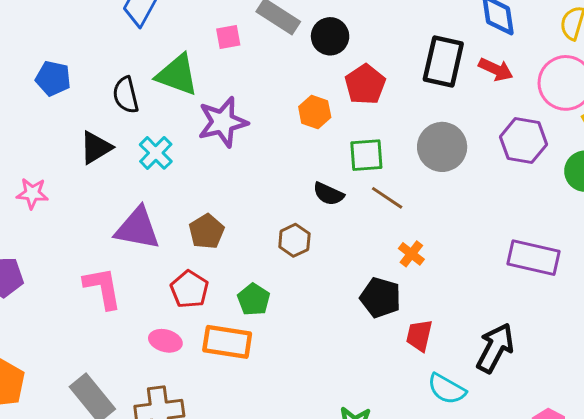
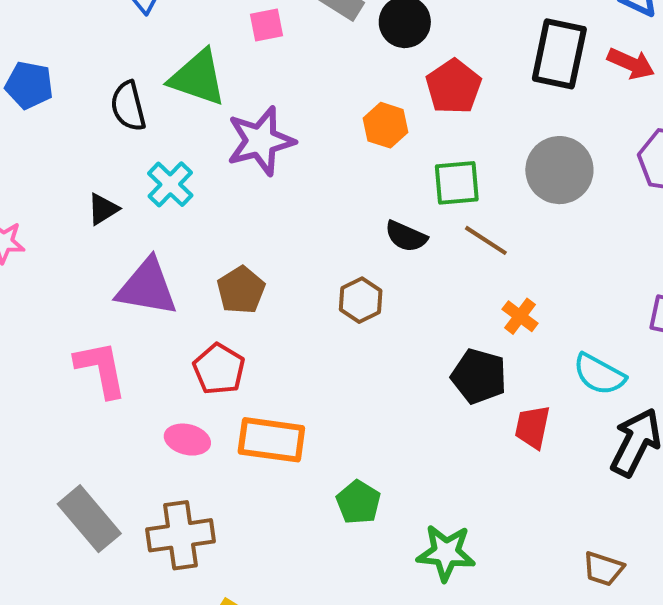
black triangle: (96, 148) -> (103, 209), moved, size x0.7
green pentagon: (254, 299) -> (358, 502), moved
cyan semicircle: (447, 389) -> (599, 374), moved

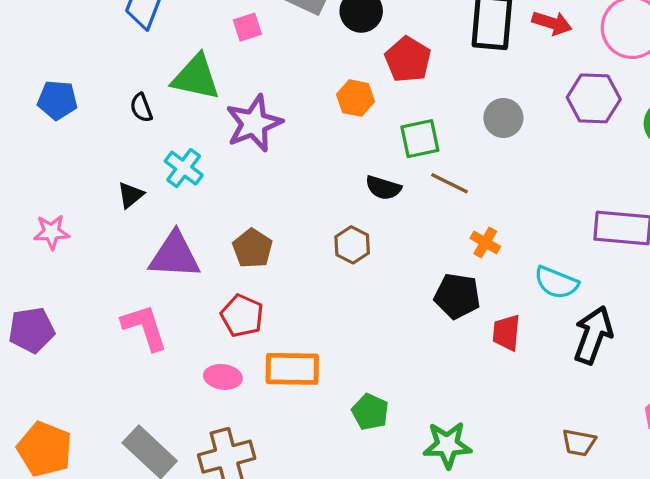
black semicircle: (128, 106) -> (141, 108), size x0.7
gray circle: (559, 170) -> (503, 118), size x0.7

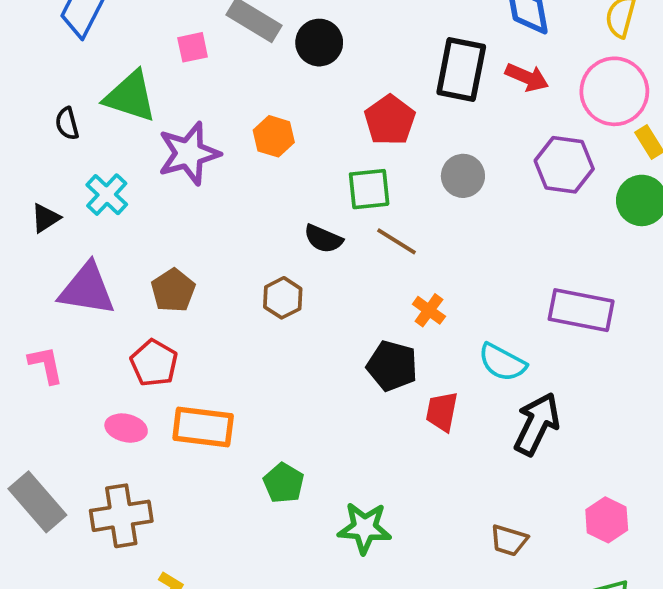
red pentagon: (408, 60) -> (390, 120), moved
orange hexagon: (355, 98) -> (274, 136), moved
pink L-shape: (145, 327) -> (46, 365), size x0.7

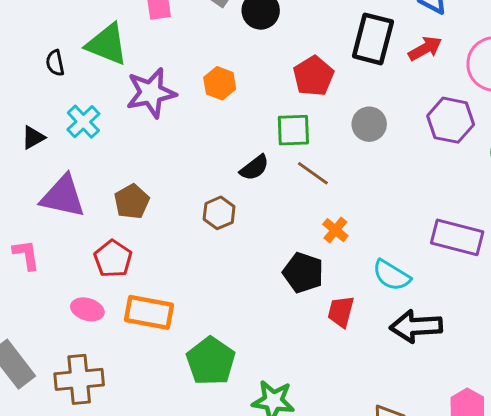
red arrow: (527, 77) -> (425, 48), turned -56
black semicircle: (323, 239) -> (254, 168), turned -64
black arrow: (537, 424) -> (416, 326), turned -123
green pentagon: (284, 483) -> (211, 361), size x1.5

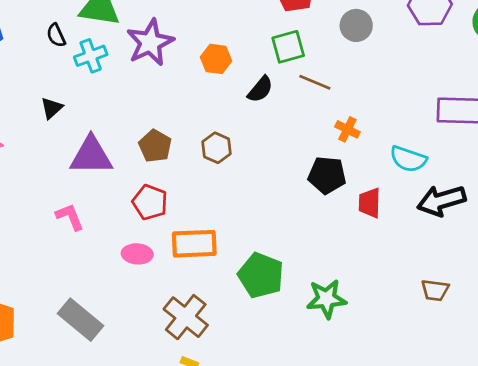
orange hexagon: (220, 83) -> (216, 59), moved
cyan cross: (83, 122) -> (91, 56), moved, turned 36
brown hexagon: (219, 213) -> (216, 148), moved
brown cross: (79, 379) -> (186, 317), moved, turned -33

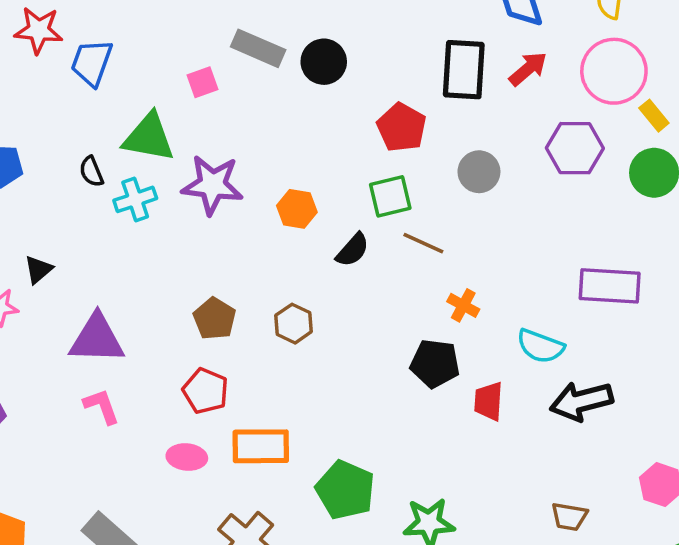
purple star: (150, 43) -> (212, 185), turned 30
black triangle: (52, 108) -> (38, 270), moved
purple triangle: (91, 156) -> (97, 339), moved

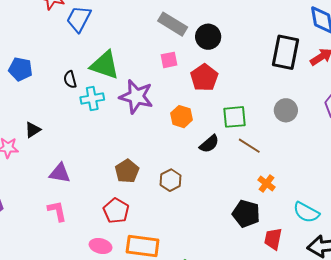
pink square: (203, 82) -> (169, 60), moved
red pentagon: (401, 127) -> (204, 78), moved
purple triangle: (97, 339) -> (60, 173), size x0.7

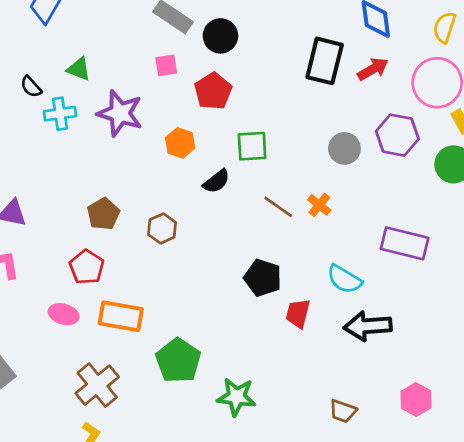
green triangle: (105, 65) -> (79, 69), size x0.6
black semicircle: (70, 79) -> (31, 87), turned -30
gray circle: (286, 110) -> (344, 148), moved
brown line: (249, 146) -> (278, 207), moved
orange cross: (267, 183) -> (319, 205), moved

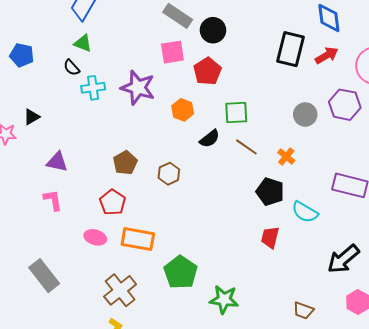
pink square: (166, 65) -> (172, 52), size x1.4
green triangle: (79, 69) -> (83, 43), moved
brown line: (278, 207) -> (246, 147), moved
black pentagon: (263, 278) -> (270, 192), moved
black arrow: (368, 326) -> (343, 259), moved, turned -36

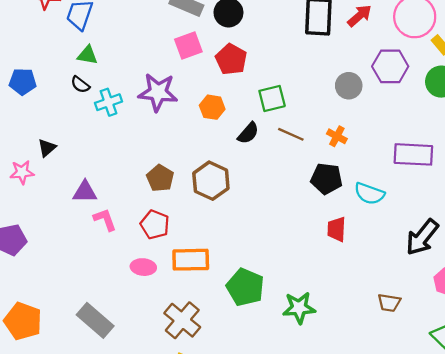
brown hexagon: (169, 174) -> (211, 181), size x1.5
pink L-shape: (53, 200) -> (105, 220), moved

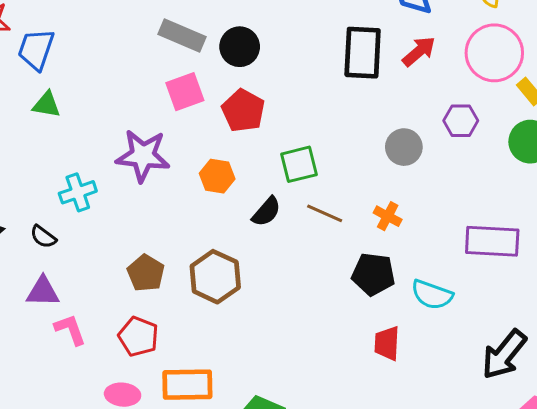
purple hexagon: (390, 66) -> (461, 121), size x0.7
black semicircle: (80, 85) -> (43, 237), moved
cyan cross: (108, 102) -> (78, 192), moved

